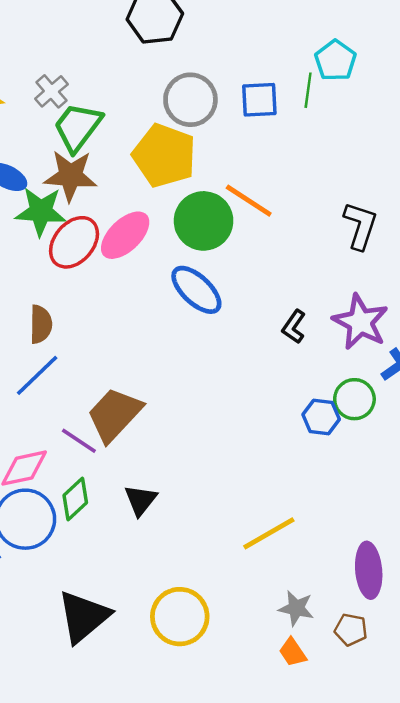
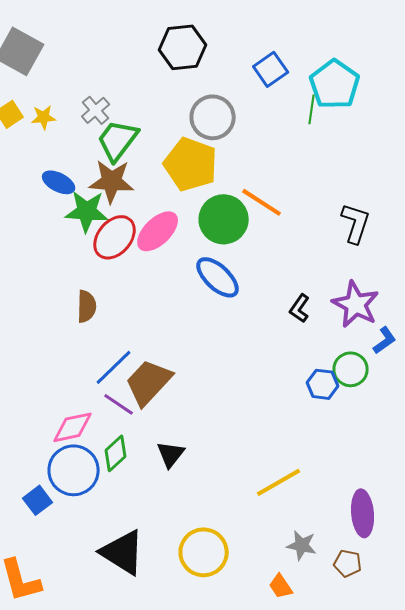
cyan pentagon: (335, 61) -> (335, 84), size x1.4
blue square: (259, 100) -> (271, 69), moved, turned -32
blue line: (37, 375) -> (114, 367), moved
black triangle: (84, 617) -> (123, 552), turned -48
orange trapezoid: (293, 652) -> (281, 586), moved

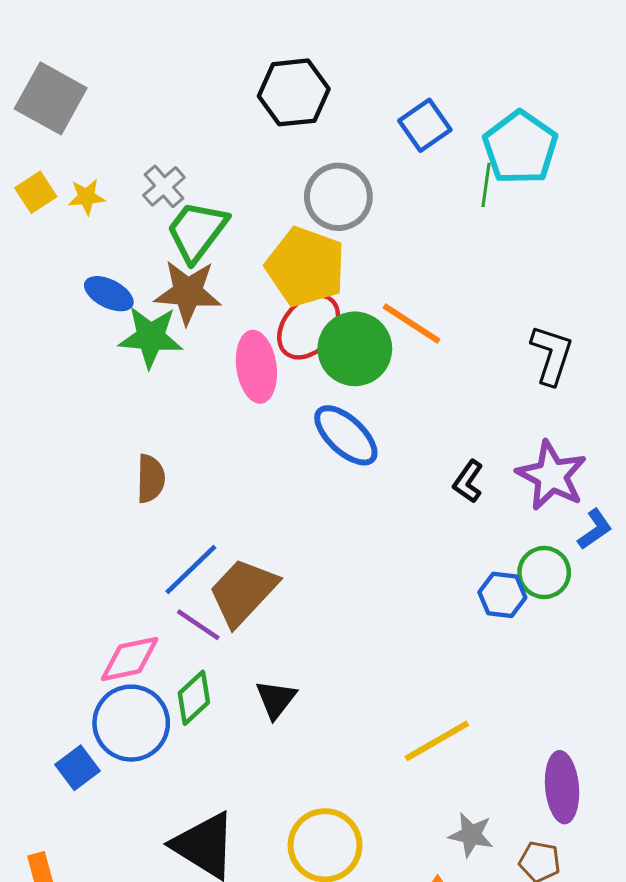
pink ellipse: (158, 231) -> (256, 367), turned -54
red ellipse: (115, 237) -> (309, 326), moved

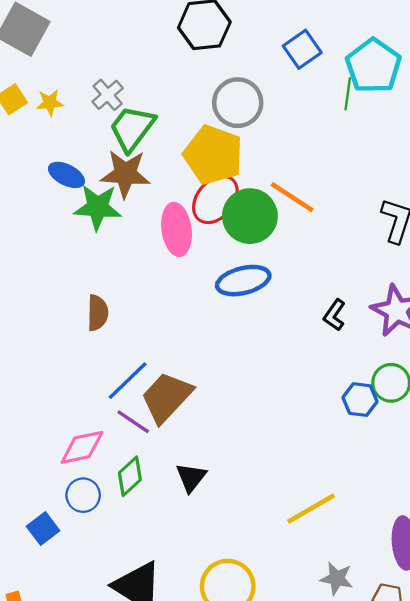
blue ellipse: (346, 435) -> (243, 281), turned -57
blue circle: (131, 723) -> (83, 495), size x0.6

